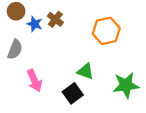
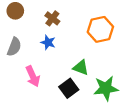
blue star: (35, 24) -> (48, 42), moved
green star: (126, 85) -> (106, 88), moved

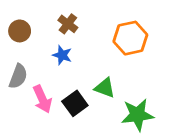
brown circle: (15, 11) -> (20, 31), moved
gray semicircle: (14, 47) -> (18, 76), moved
black square: (69, 88) -> (75, 103), moved

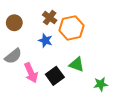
orange hexagon: (130, 38) -> (72, 28), moved
gray semicircle: (18, 76) -> (13, 56), turned 30
green star: (137, 115) -> (101, 84), size x0.6

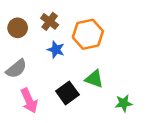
brown cross: (50, 18) -> (50, 21), moved
pink arrow: (31, 73) -> (29, 101), moved

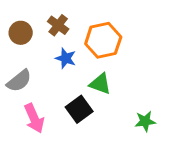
green triangle: (94, 79) -> (100, 84), moved

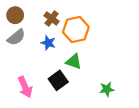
brown cross: (58, 25) -> (52, 19), moved
brown circle: (21, 33) -> (15, 15), moved
gray semicircle: (19, 81) -> (16, 37), moved

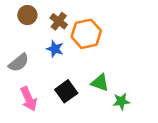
brown circle: (15, 15) -> (27, 15), moved
gray semicircle: (16, 37) -> (19, 63), moved
green triangle: (74, 62) -> (100, 83), moved

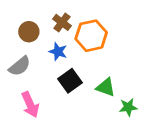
brown circle: (27, 15) -> (29, 32), moved
black square: (66, 91) -> (70, 81), moved

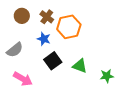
brown circle: (29, 32) -> (22, 16), moved
pink arrow: (30, 105) -> (23, 79), turned -36
green star: (128, 107) -> (107, 76), moved

